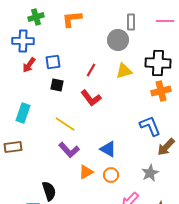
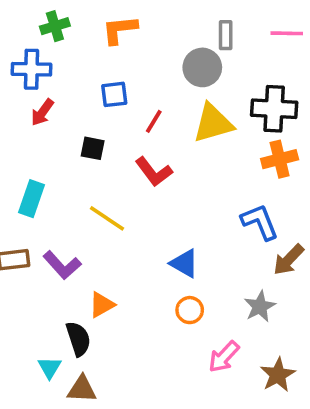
blue square: (53, 62) -> (114, 94), moved
yellow triangle: (124, 71) -> (213, 123), size x1.4
purple L-shape: (69, 150) -> (62, 265), moved
orange triangle: (86, 172) -> (102, 305), moved

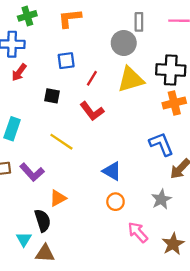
pink arrow: (224, 357) -> (138, 232), turned 95

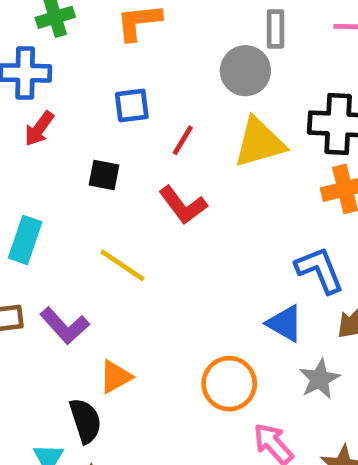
blue triangle: (112, 171) -> (285, 323), moved
orange circle: (115, 202) -> (229, 384), size x1.5

